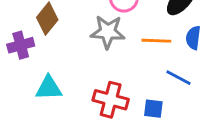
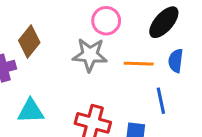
blue line: (178, 78) -> (161, 101), turned 50

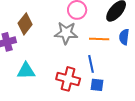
blue line: (161, 101) -> (91, 64), moved

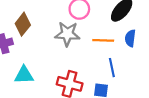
blue line: (91, 64) -> (112, 68), moved

